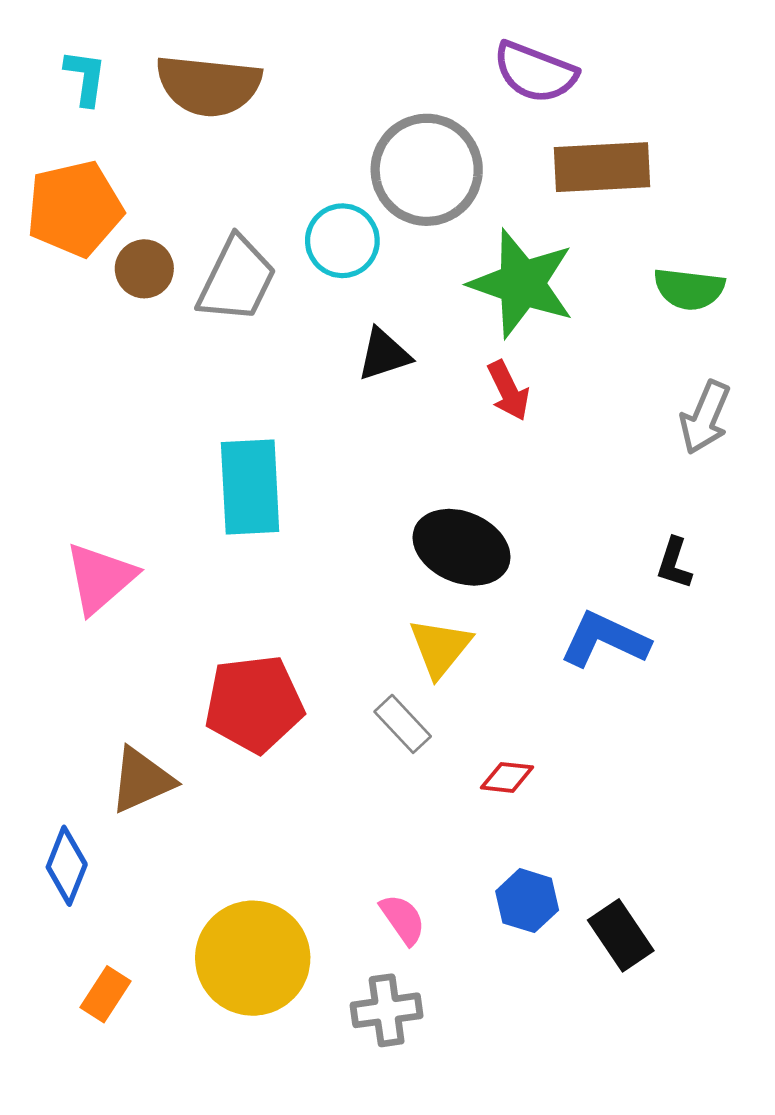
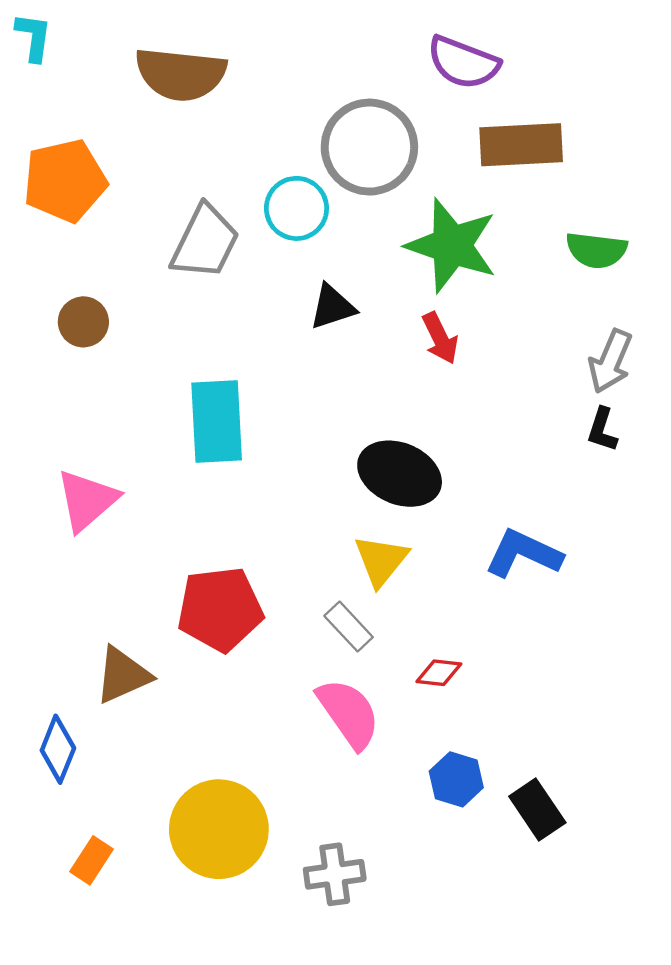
cyan L-shape: (85, 77) -> (34, 37), moved
brown circle: (144, 269) -> (83, 322), moved
black L-shape: (674, 563) -> (602, 430), moved
pink semicircle: (403, 919) -> (349, 713), moved, size x1.6

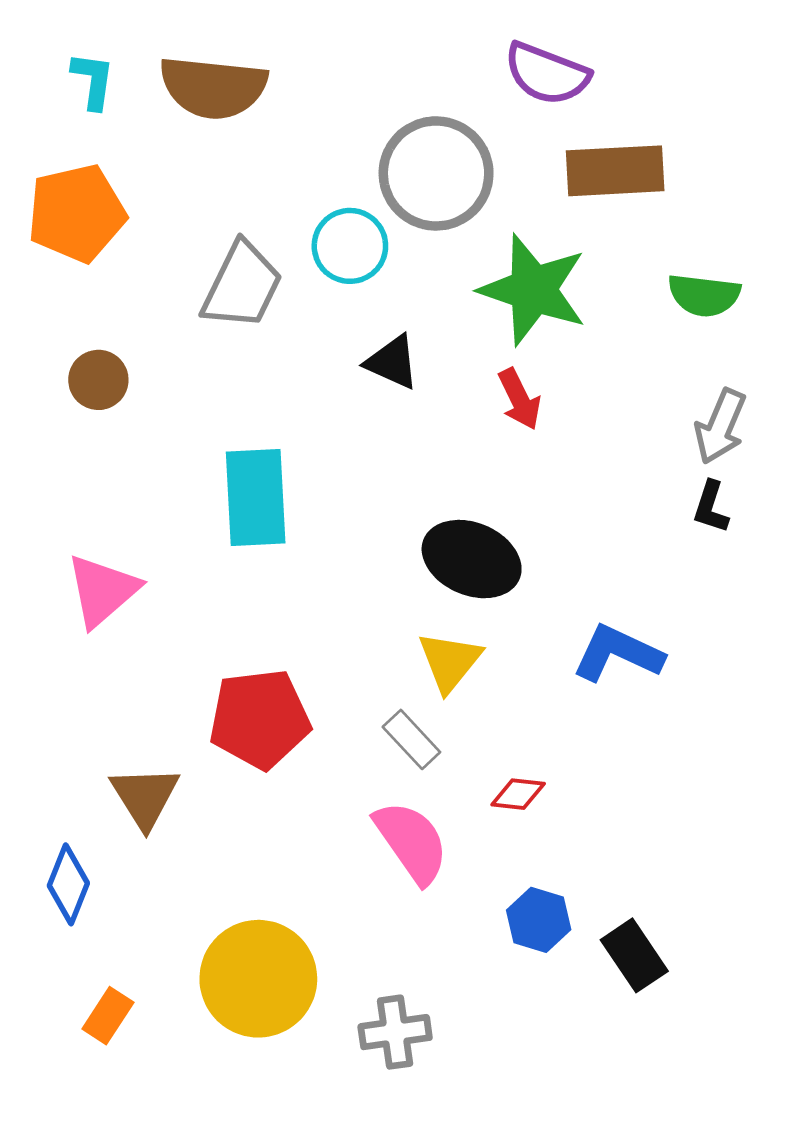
cyan L-shape: (34, 37) -> (93, 81), moved
black triangle: (332, 307) -> (392, 362), turned 42
brown triangle: (123, 675) -> (145, 797), turned -38

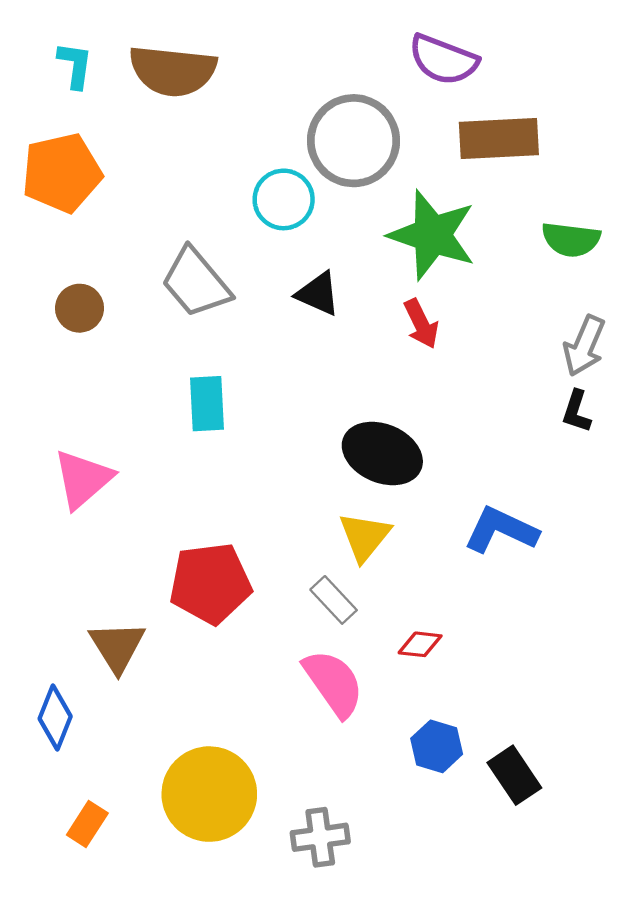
gray trapezoid: (242, 286) -> (196, 283), moved, turned 114
cyan rectangle: (256, 497) -> (207, 404), size x0.7

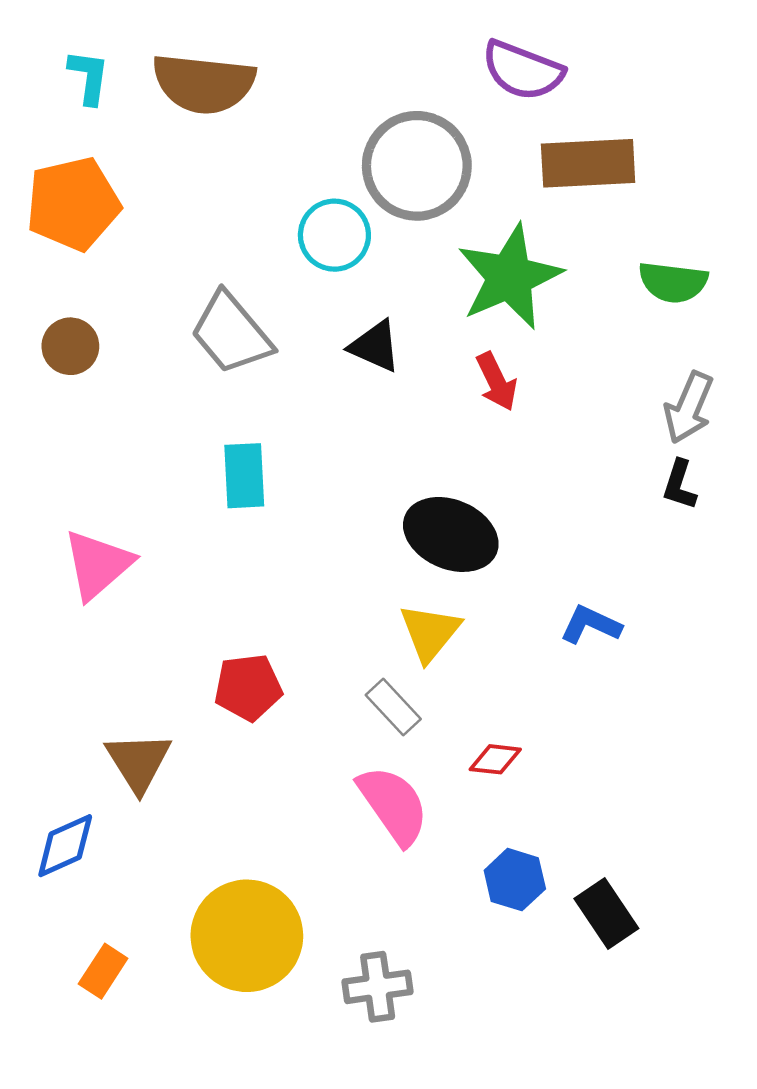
green star: (432, 235) -> (510, 277), turned 30
brown circle: (80, 308) -> (70, 346), moved
blue L-shape: (501, 530) -> (591, 625), size x0.7
red pentagon: (210, 583) -> (248, 687), size x0.7
blue diamond: (55, 718) -> (65, 846), turned 44

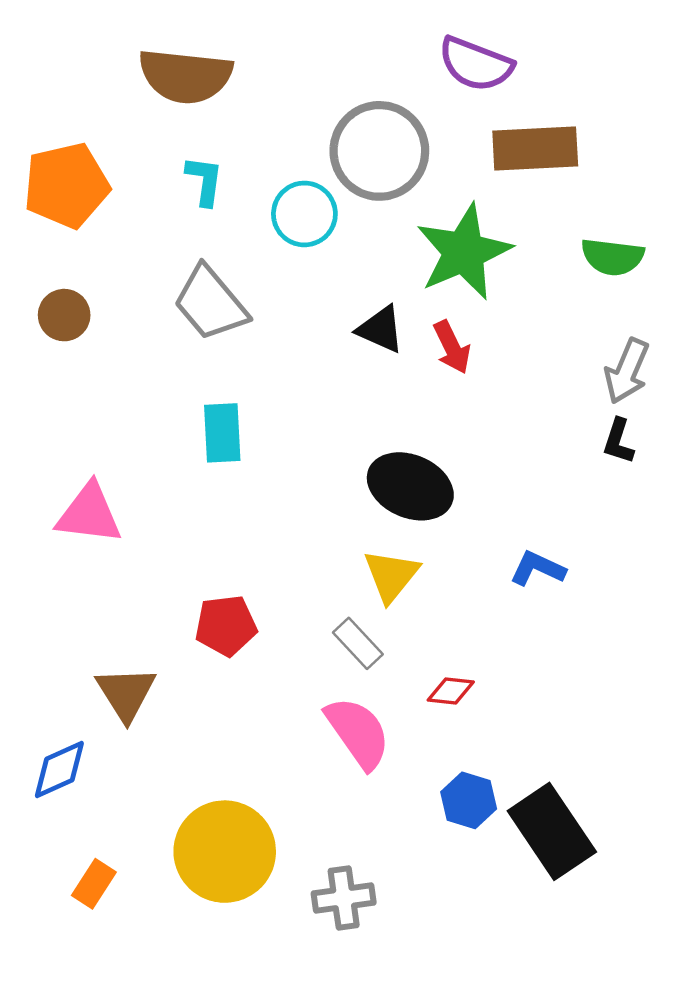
cyan L-shape: (89, 77) -> (204, 181), moved
black triangle: (375, 346) -> (381, 329), moved
pink triangle: (98, 565) -> (89, 514), turned 48
black rectangle: (606, 914) -> (552, 831), size x1.5

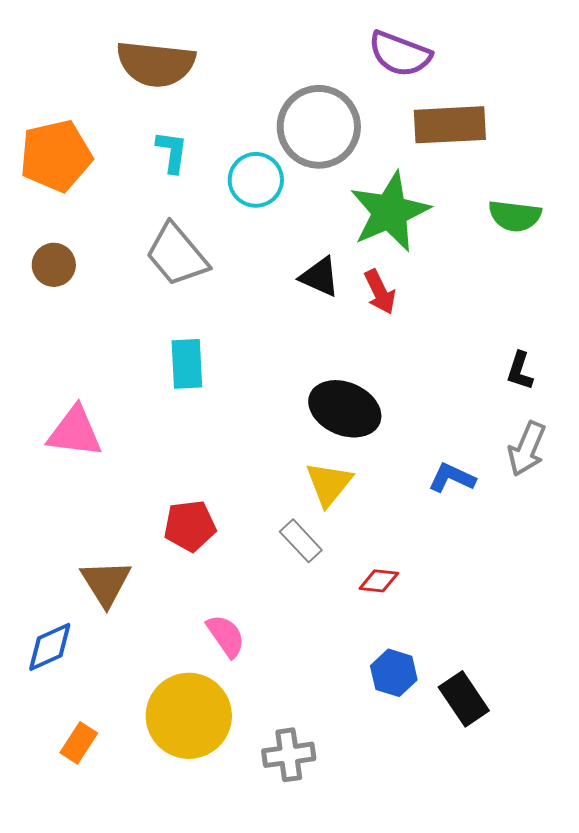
gray arrow: (627, 371) -> (527, 449), moved
pink semicircle: (358, 733) -> (226, 636), moved, size x0.7
black rectangle: (552, 831) -> (464, 699), size x0.7

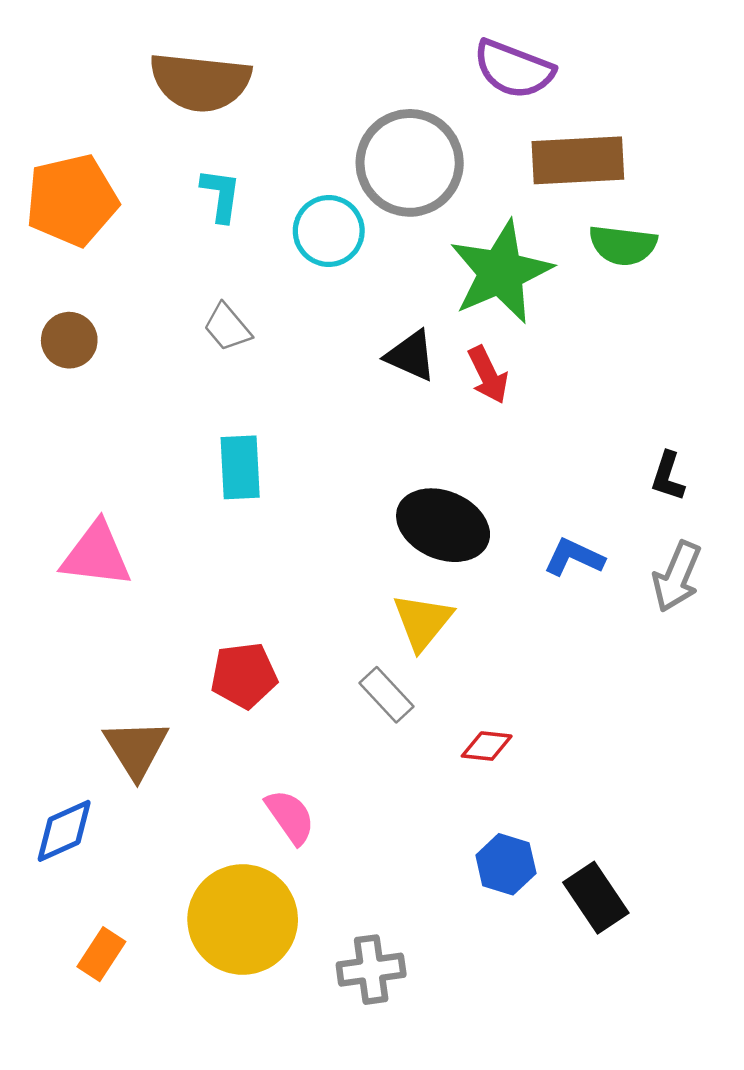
green semicircle: (515, 216) -> (623, 245), moved
gray trapezoid: (177, 255) -> (227, 327), size x0.6
blue L-shape: (452, 478) -> (574, 557), moved

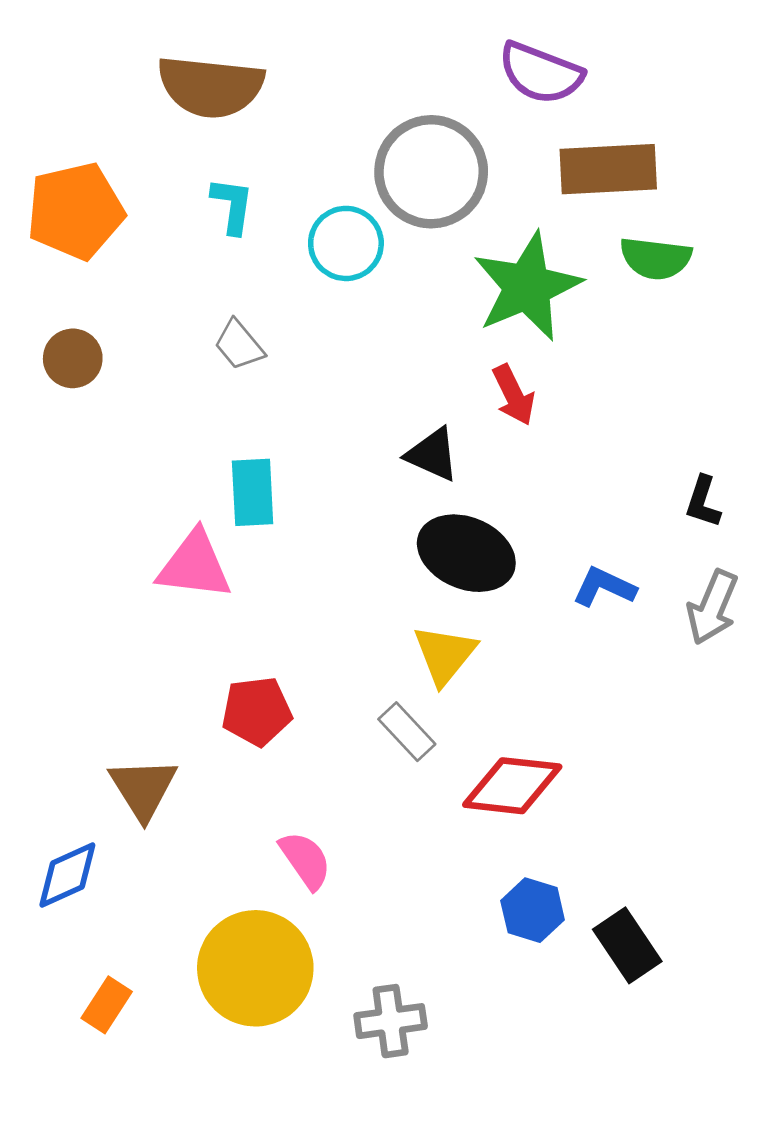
black triangle: (411, 356) -> (432, 454), moved
pink triangle: (96, 555) -> (194, 565), moved
red diamond: (487, 746) -> (512, 786), size x1.8

